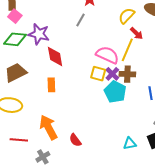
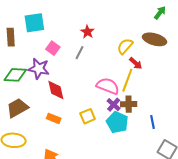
pink square: (15, 16) -> (53, 48), moved
yellow square: (98, 74) -> (88, 116), moved, turned -35
orange rectangle: (51, 85) -> (54, 118), turned -64

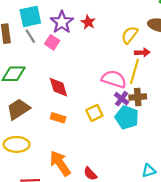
gray line: (79, 53) -> (30, 36), moved, turned -56
red arrow: (136, 63) -> (142, 53), turned -40
purple star: (39, 69) -> (62, 22), moved, turned 30

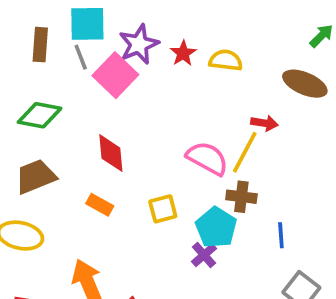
yellow semicircle: (130, 35) -> (226, 60), moved, turned 48
pink square: (52, 42) -> (115, 75), size x1.6
purple cross: (122, 99) -> (204, 255), moved

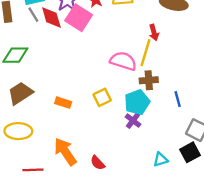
pink square: (115, 75) -> (79, 18), moved
red arrow: (264, 123) -> (154, 32), turned 77
red diamond: (111, 153) -> (51, 17), moved
cyan pentagon: (216, 227) -> (137, 102), turned 30

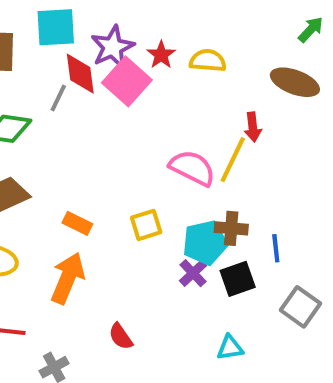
gray line: (33, 15) -> (58, 98), moved, turned 49
brown cross: (149, 80) -> (231, 228), moved
orange arrow: (65, 152) -> (68, 278), moved, turned 48
black square: (190, 152) -> (238, 279), moved

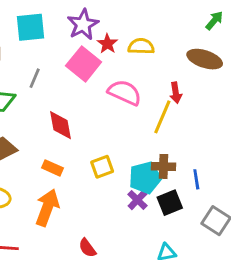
purple star: (113, 47) -> (83, 25), moved
red diamond: (80, 74) -> (60, 125), moved
pink semicircle: (192, 168) -> (125, 92), moved

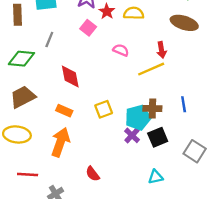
pink square: (84, 64) -> (88, 28), size x0.6
pink semicircle: (125, 92) -> (121, 50), size x0.6
yellow line: (162, 117) -> (151, 69), turned 44
blue line: (196, 179) -> (184, 104), moved

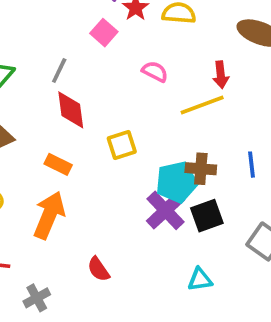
gray line: (49, 39) -> (59, 70), moved
yellow square: (104, 109) -> (122, 145), moved
purple cross: (132, 135) -> (166, 210), size x1.5

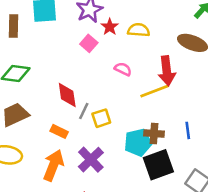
gray line: (59, 70) -> (84, 111), moved
red arrow: (221, 75) -> (167, 71), size x1.6
purple cross: (166, 210) -> (91, 160), moved
black square: (207, 216) -> (158, 165), size x1.4

